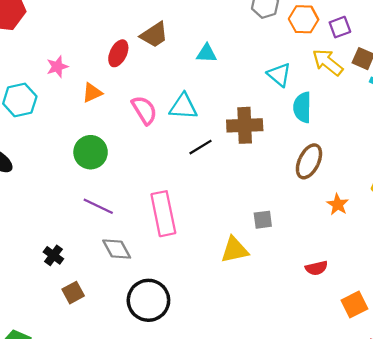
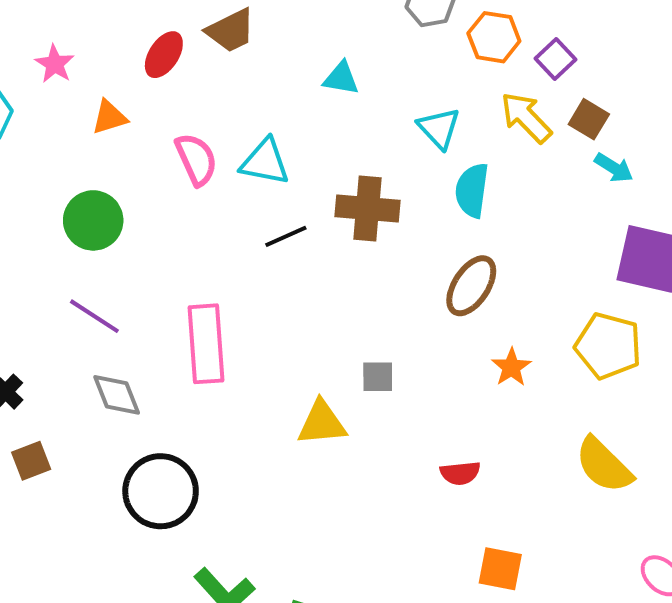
purple square: (340, 27) -> (556, 59), turned -30
cyan triangle: (206, 53) -> (341, 78), moved
pink star: (57, 67) -> (55, 64), turned -30
orange square: (354, 305) -> (500, 569), moved, turned 30

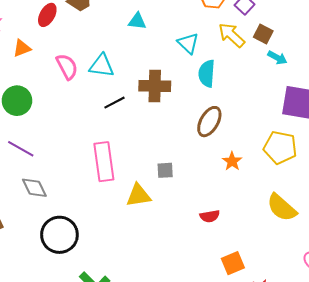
pink rectangle: (206, 344) -> (104, 162), moved
orange square: (500, 569) -> (233, 263), turned -30

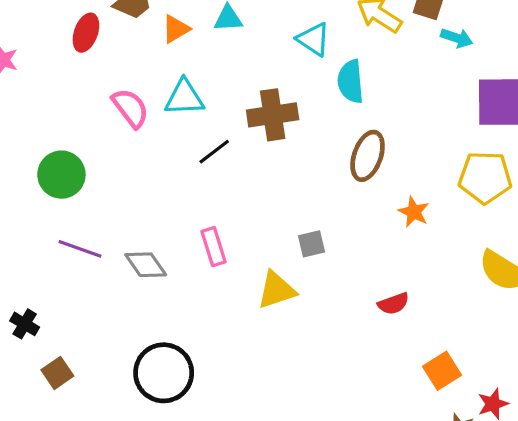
orange triangle: (22, 48) -> (176, 29), moved
pink rectangle: (104, 162) -> (214, 247), size x0.6
gray diamond: (34, 188) -> (146, 265), moved

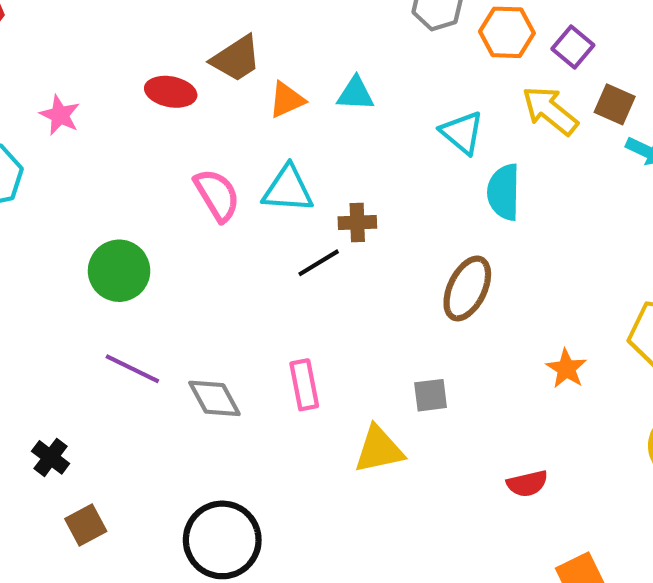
red ellipse: (86, 33) -> (171, 92), turned 75
brown cross: (273, 115) -> (357, 223), moved, size x0.6
brown ellipse: (368, 156) -> (467, 288), moved

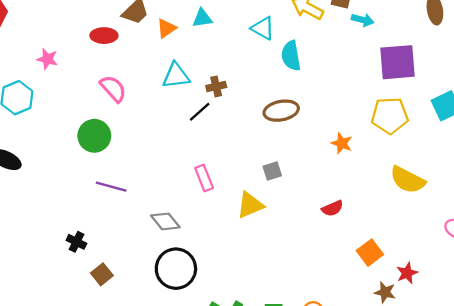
pink semicircle: (217, 195) -> (113, 89), moved
brown ellipse: (467, 288) -> (281, 111), turned 64
gray diamond: (214, 398) -> (165, 221), moved

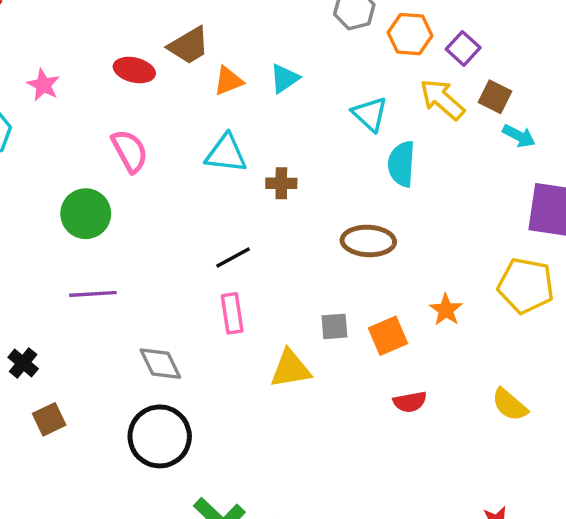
cyan triangle: (202, 18) -> (284, 78), turned -40
black line: (200, 112) -> (233, 257), moved
yellow semicircle: (408, 180) -> (510, 405), moved, size x0.7
purple line: (111, 187) -> (93, 294), turned -32
orange square: (370, 253) -> (388, 336), moved

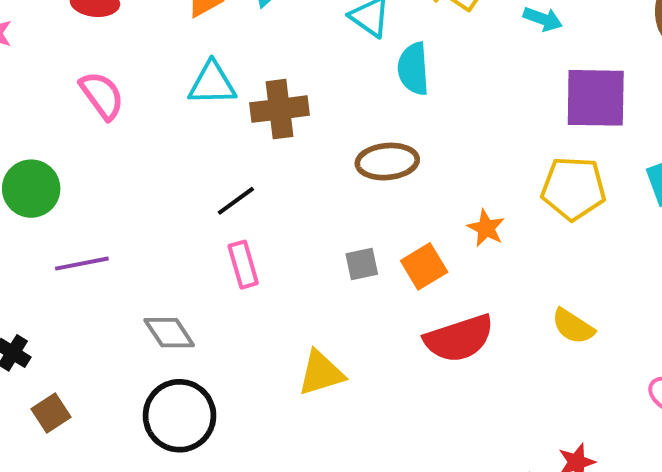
brown cross: (281, 183) -> (279, 109), size x1.6
green circle: (86, 214) -> (31, 189), moved
yellow triangle: (290, 369) -> (321, 373), moved
red semicircle: (410, 402) -> (459, 338), size x1.8

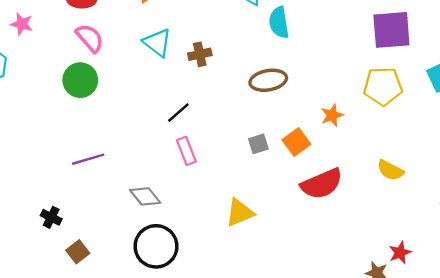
cyan triangle: (212, 84) -> (157, 43), turned 44
pink semicircle: (102, 95) -> (90, 38), moved
brown cross: (279, 109) -> (200, 54), size x0.7
green circle: (31, 189) -> (80, 80), moved
orange star: (486, 228) -> (332, 115), turned 30

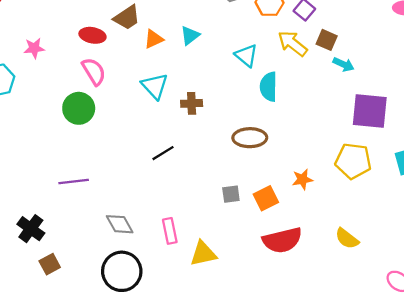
pink star: (22, 24) -> (34, 48), turned -30
pink rectangle: (186, 151) -> (170, 231), moved
black cross: (51, 217) -> (31, 229), size x1.4

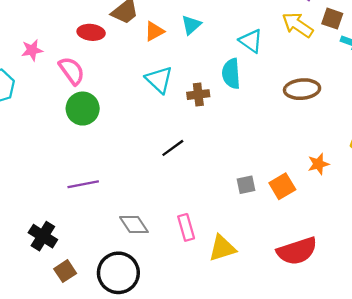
pink semicircle: (94, 71) -> (72, 71), moved
cyan semicircle: (269, 87) -> (231, 74), moved
brown ellipse: (250, 138) -> (302, 89), moved
red semicircle: (282, 240) -> (297, 251), moved
black circle: (122, 271) -> (118, 273), moved

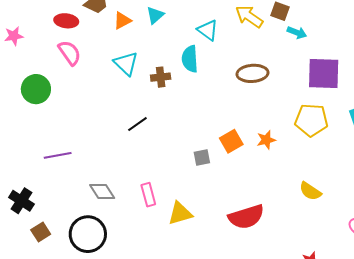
pink semicircle: (72, 71) -> (70, 53), moved
green circle: (83, 109) -> (36, 89), moved
orange square: (282, 186) -> (231, 141), moved

